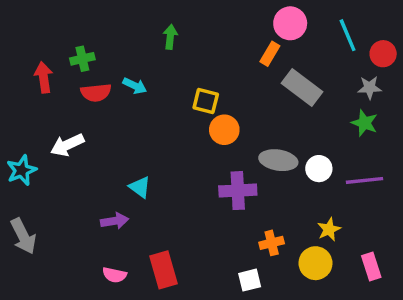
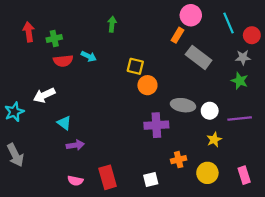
red arrow: (44, 77) -> (29, 32), moved
cyan triangle: (140, 187) -> (64, 123), moved
yellow star: (329, 229) -> (214, 140), moved
white square: (250, 280) -> (151, 180), moved

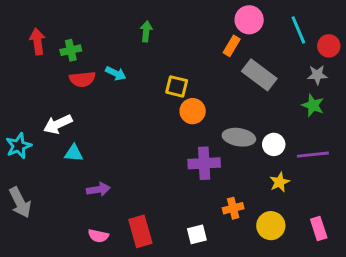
cyan triangle: (64, 123) -> (74, 153), moved, turned -32

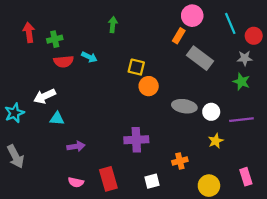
purple cross: (204, 163) -> (136, 140), moved
yellow circle: (271, 226) -> (209, 186), moved

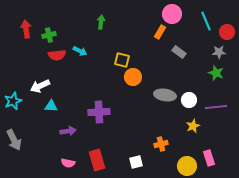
gray rectangle: (200, 58) -> (179, 52), size x0.6
purple cross: (136, 140) -> (99, 112), moved
pink rectangle: (246, 177) -> (209, 158), moved

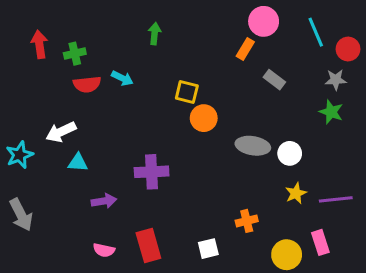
purple line: (216, 107) -> (336, 199), moved

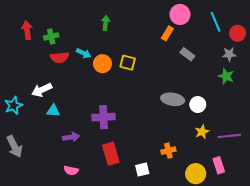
orange circle: (204, 118) -> (102, 64), moved
red rectangle: (148, 245) -> (111, 154), moved

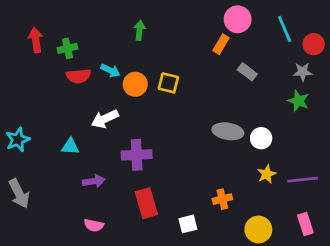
white arrow: (42, 90) -> (105, 119), moved
pink rectangle: (219, 165) -> (305, 224), moved

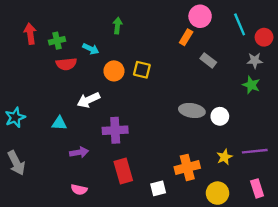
cyan arrow: (110, 70) -> (91, 49), moved
yellow star: (267, 174) -> (224, 157), moved
orange cross: (222, 199) -> (187, 167), size x1.5

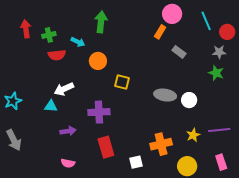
green arrow: (117, 26) -> (101, 22), size x1.5
yellow square: (142, 70) -> (122, 82), moved
white arrow: (88, 100) -> (64, 89), moved

